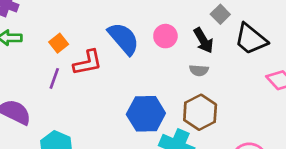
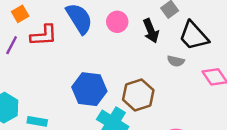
gray semicircle: (199, 70) -> (176, 61), moved

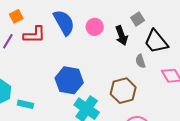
gray semicircle: (176, 61) -> (140, 61), turned 56
brown hexagon: (138, 95) -> (123, 91), moved

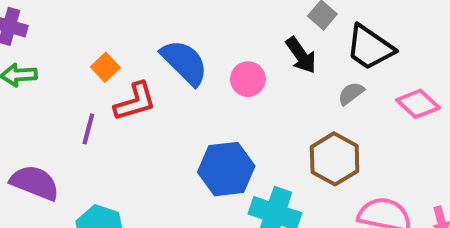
orange square: (16, 16) -> (105, 67), moved
pink circle: (95, 27) -> (248, 79), moved
gray semicircle: (140, 61) -> (351, 93), turned 88

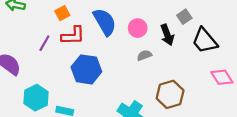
pink circle: (248, 79) -> (138, 28), moved
gray semicircle: (351, 93) -> (144, 55), moved
blue hexagon: (226, 169) -> (86, 69), moved

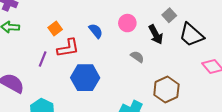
blue semicircle: (105, 22) -> (96, 31), size x0.6
pink circle: (138, 28) -> (127, 23), moved
gray semicircle: (144, 55) -> (137, 57), turned 64

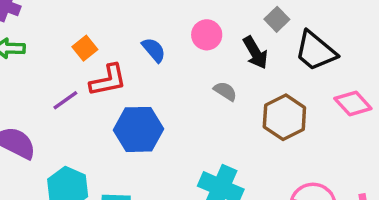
purple line: (43, 59) -> (65, 100), turned 35
brown hexagon: (166, 90) -> (284, 117), moved

